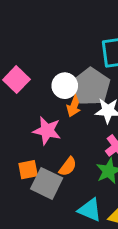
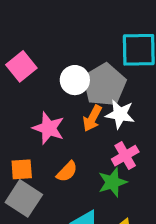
orange arrow: (74, 105) -> (92, 118), moved
gray square: (47, 183) -> (24, 198), moved

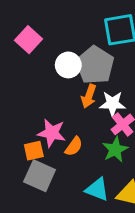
pink square: (21, 66) -> (28, 40), moved
white star: (120, 114) -> (112, 104), moved
pink star: (49, 128) -> (52, 133), moved

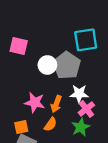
pink square: (28, 40) -> (19, 46), turned -30
orange arrow: (89, 96) -> (56, 104), moved
pink star: (52, 133) -> (35, 102), moved

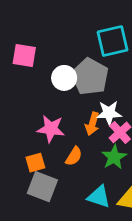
orange arrow: (56, 104) -> (92, 124), moved

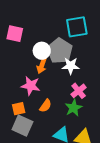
white star: (109, 113) -> (71, 66), moved
orange arrow: (92, 124) -> (42, 66), moved

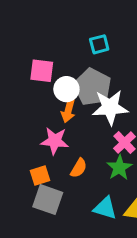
cyan square: (77, 27) -> (99, 44), moved, size x0.6
pink square: (15, 34) -> (42, 71), moved
white star: (71, 66) -> (110, 107), size x1.4

